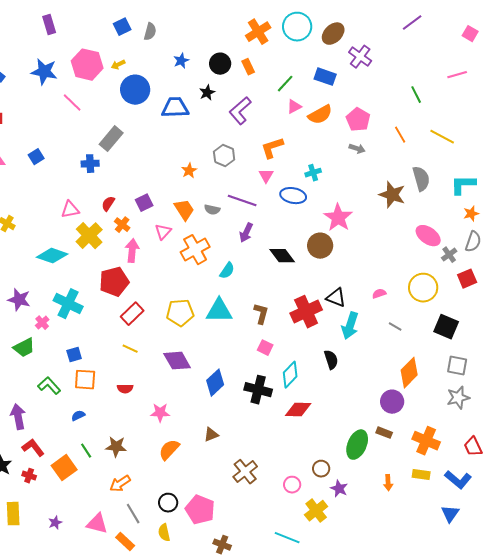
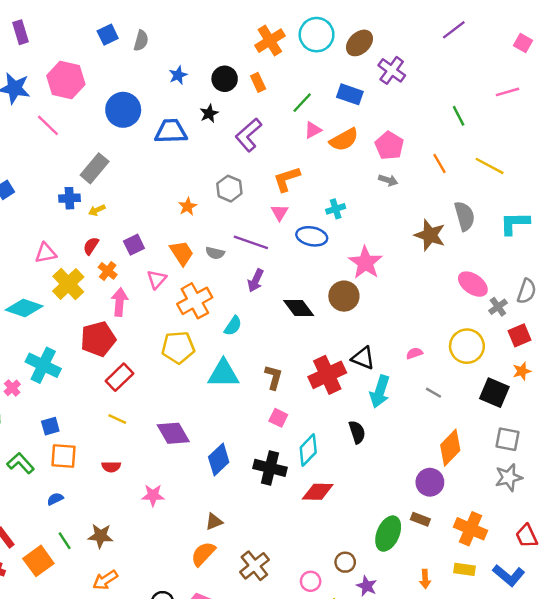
yellow arrow: (118, 65) -> (97, 210), moved
orange star: (471, 214) -> (522, 371), moved
yellow pentagon: (180, 313) -> (178, 347), moved
orange semicircle: (169, 450) -> (203, 554), moved

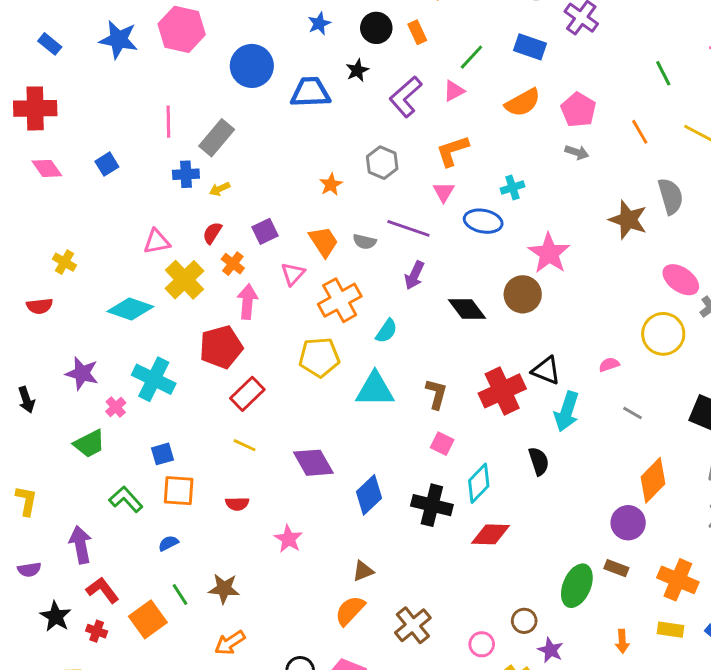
pink line: (48, 125) -> (168, 122), moved, turned 45
pink triangle: (313, 130) -> (454, 91), moved
yellow circle: (467, 346) -> (663, 334), moved
pink star: (153, 495) -> (288, 539), turned 30

